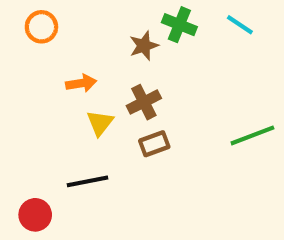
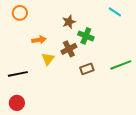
green cross: (179, 25) -> (86, 36), moved
brown rectangle: (154, 144) -> (87, 69), moved
black line: (87, 181) -> (18, 74), moved

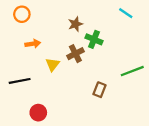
orange arrow: (39, 40) -> (33, 44), moved
brown rectangle: (87, 69) -> (100, 90), moved, turned -48
red circle: (17, 103) -> (38, 113), moved

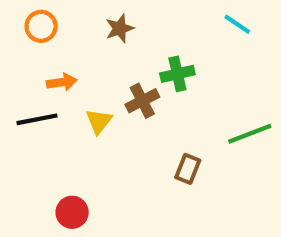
brown star: (75, 24) -> (120, 28), moved
green cross: (94, 39) -> (177, 74), turned -35
black line: (20, 81) -> (37, 119), moved

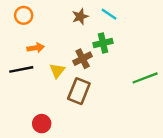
cyan line: (237, 24) -> (109, 14), moved
brown star: (120, 28) -> (80, 17), moved
brown rectangle: (188, 169) -> (79, 91), moved, size x1.5

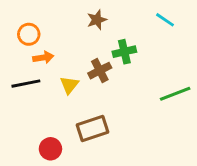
cyan line: (109, 14) -> (165, 20), moved
orange circle: (24, 15) -> (29, 34), moved
brown rectangle: (79, 91) -> (93, 128), moved, turned 50

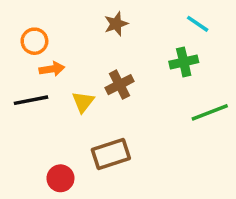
green cross: (124, 52) -> (184, 62), moved

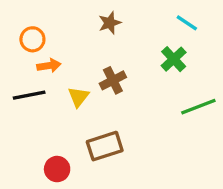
green cross: (184, 62) -> (174, 59), turned -30

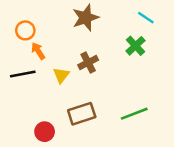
brown star: (110, 23) -> (86, 18), size x1.5
orange arrow: (49, 66) -> (38, 51), turned -114
green line: (198, 107) -> (134, 114), moved

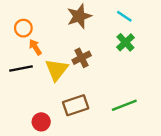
cyan line: (146, 18) -> (124, 16), moved
yellow triangle: (61, 75) -> (57, 70), size x1.5

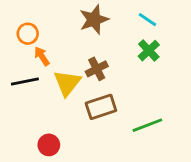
brown rectangle: (76, 105) -> (101, 107), moved

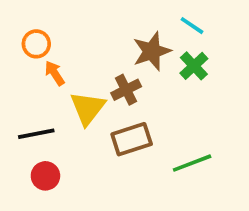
brown star: (94, 20) -> (152, 51), moved
black line: (25, 82) -> (36, 134), moved
red circle: (49, 145) -> (45, 176), moved

